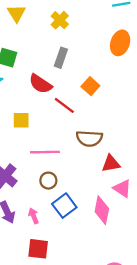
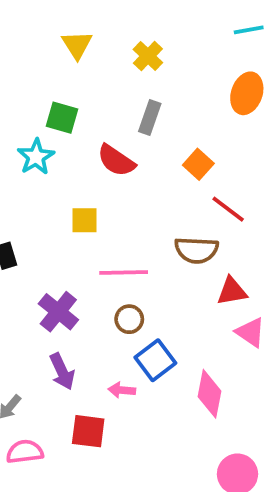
red line: (64, 105) -> (228, 209), moved
pink diamond: (102, 210) -> (209, 394), moved
pink arrow: (34, 216) -> (122, 390), moved, turned -63
red square: (38, 249) -> (88, 431), moved

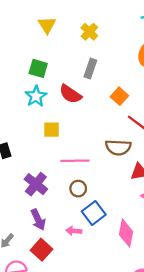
cyan star: (36, 157) -> (36, 96), moved
red square: (88, 431) -> (41, 250), moved, turned 35

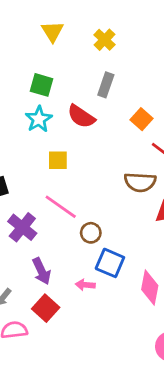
pink line: (75, 161) -> (61, 207), moved, turned 36
purple cross: (36, 184) -> (22, 227), moved
blue square: (94, 213) -> (110, 263), turned -30

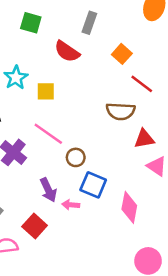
cyan star: (39, 119) -> (16, 78), moved
purple arrow: (41, 271) -> (48, 190), moved

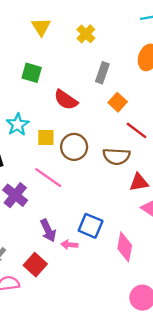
gray rectangle: (89, 23) -> (102, 73), moved
brown circle: (76, 157) -> (74, 147), moved, size x1.5

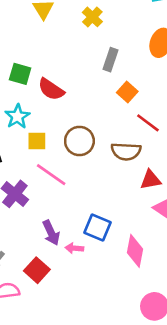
green square: (32, 73) -> (20, 74), moved
red semicircle: (66, 100) -> (51, 89), moved
yellow square: (46, 137) -> (37, 141), moved

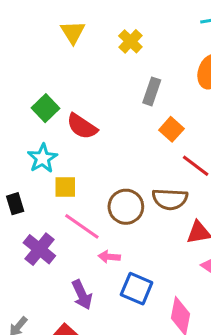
green square: (20, 74) -> (46, 108), turned 30
brown circle: (79, 141) -> (126, 207), moved
pink arrow: (74, 248) -> (109, 257), moved

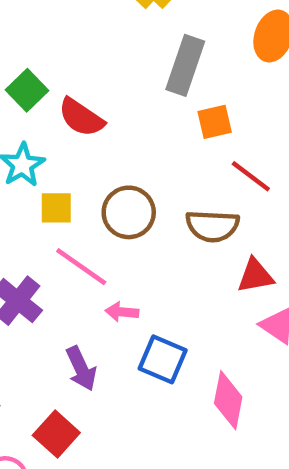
gray rectangle: (152, 91) -> (185, 65), size x1.4
orange square: (171, 129) -> (215, 122), turned 35
brown circle: (126, 207) -> (129, 212), moved

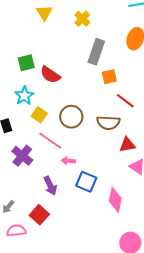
green square: (27, 90) -> (26, 63), turned 30
yellow square: (56, 208) -> (39, 115), turned 35

